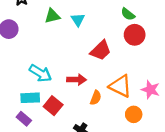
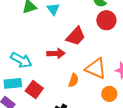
red arrow: (77, 80) -> (56, 53), moved

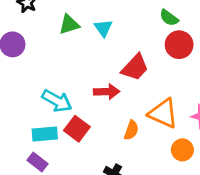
red square: (34, 90) -> (77, 129), moved

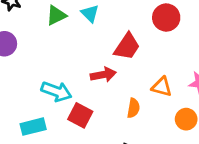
orange triangle: (163, 113) -> (162, 87), size x0.7
cyan rectangle: (45, 134) -> (33, 127), moved

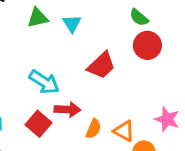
red arrow: (103, 75) -> (67, 110), moved
orange triangle: (162, 87) -> (124, 131), moved
cyan arrow: (56, 91) -> (44, 82), moved

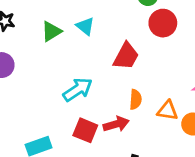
cyan arrow: (44, 82) -> (78, 90), turned -48
red arrow: (67, 110) -> (116, 124), moved
orange semicircle: (94, 129) -> (136, 99), moved

